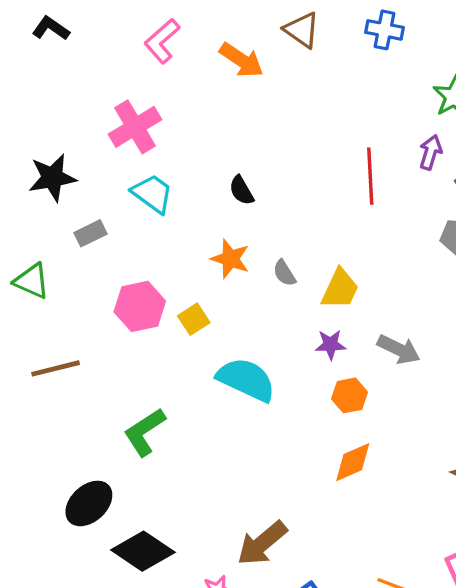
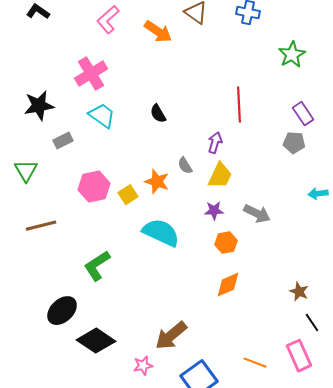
purple arrow: (431, 152) -> (215, 143), moved
orange star: (230, 259) -> (157, 182), moved
green triangle: (32, 281) -> (26, 171), turned 35

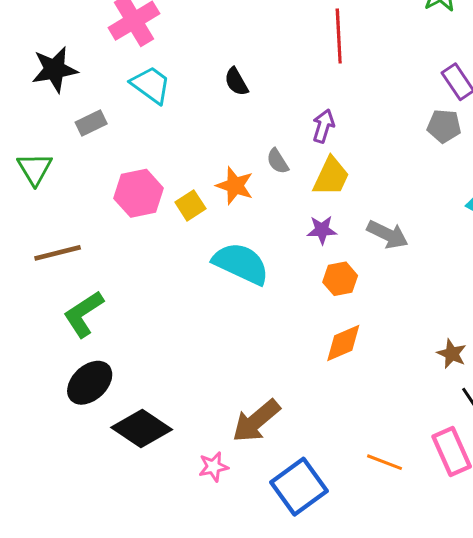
red line: (239, 105) -> (339, 36), moved
green L-shape: (97, 266) -> (84, 314), moved

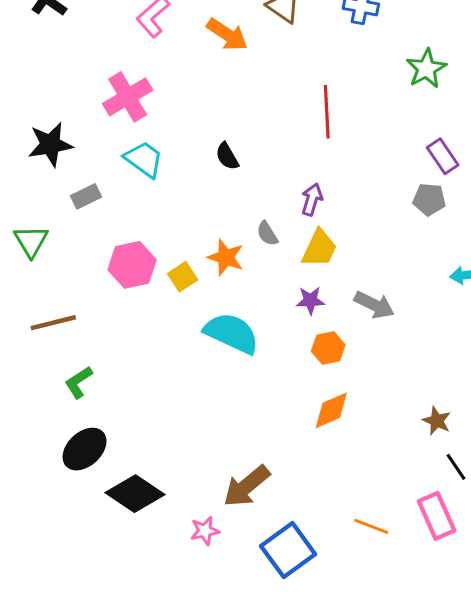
green L-shape: (84, 314) -> (79, 382), size x0.7

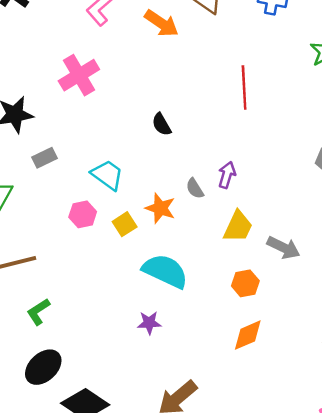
cyan trapezoid: (144, 159) -> (107, 175), moved
purple arrow: (312, 199) -> (227, 175), moved
yellow trapezoid: (319, 248) -> (238, 227), moved
pink hexagon: (132, 265) -> (83, 214), size x0.7
purple star: (310, 300) -> (149, 323), moved

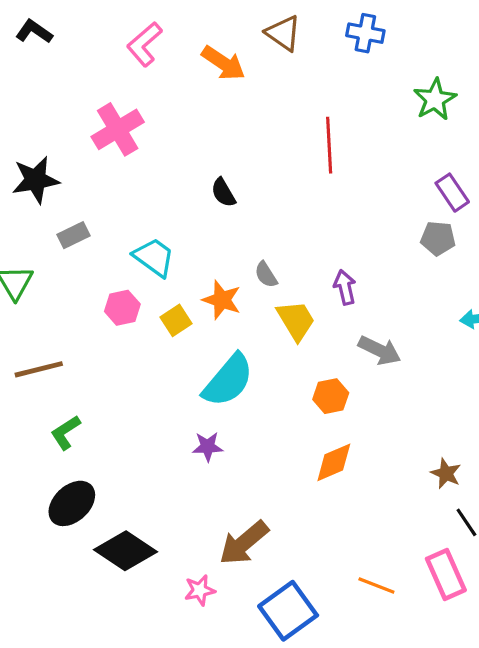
purple arrow: (227, 175) -> (345, 287), moved, turned -30
yellow trapezoid: (238, 227) -> (296, 320), moved, turned -56
cyan semicircle: (165, 271) -> (228, 380), turned 105

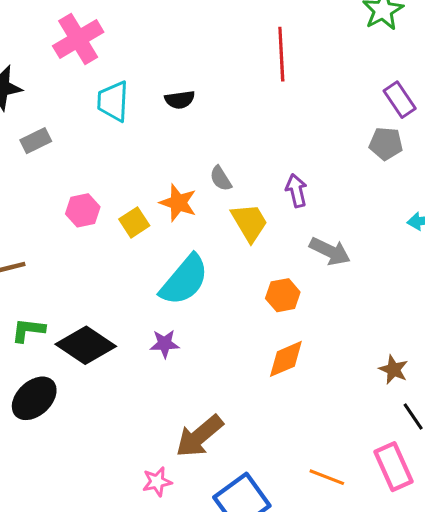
black semicircle: (223, 193) -> (180, 100), turned -68
cyan trapezoid: (154, 257) -> (113, 101), moved, turned -123
green L-shape: (66, 432) -> (28, 330), turned 40
black diamond: (126, 551) -> (86, 345), moved

